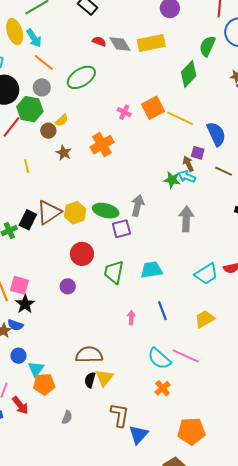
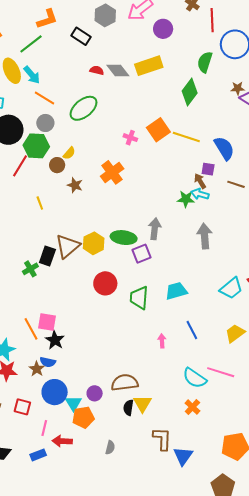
purple circle: (68, 286) -> (95, 393), moved
blue circle: (18, 356) -> (55, 392), size x1.6
orange cross: (163, 388) -> (192, 407), moved
red arrow: (20, 405) -> (62, 441), turned 138

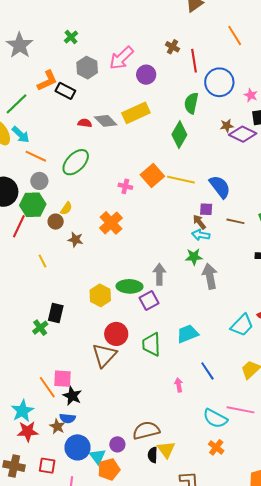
orange L-shape: (47, 19) -> (47, 81), moved
green star: (186, 199) -> (194, 257), moved
brown triangle: (68, 246) -> (104, 355), moved

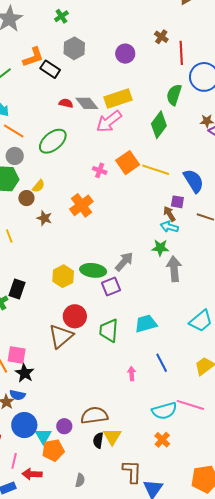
pink arrow: (121, 58) -> (109, 121), moved
purple circle: (146, 75) -> (125, 54), moved
gray arrow: (159, 274) -> (124, 262), turned 35
cyan semicircle: (215, 418) -> (164, 411), turned -50

